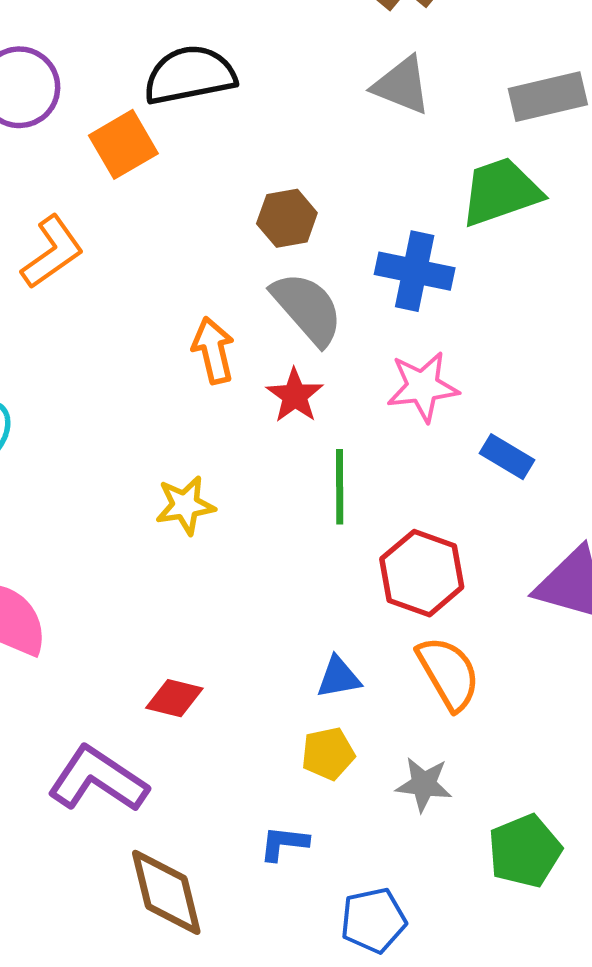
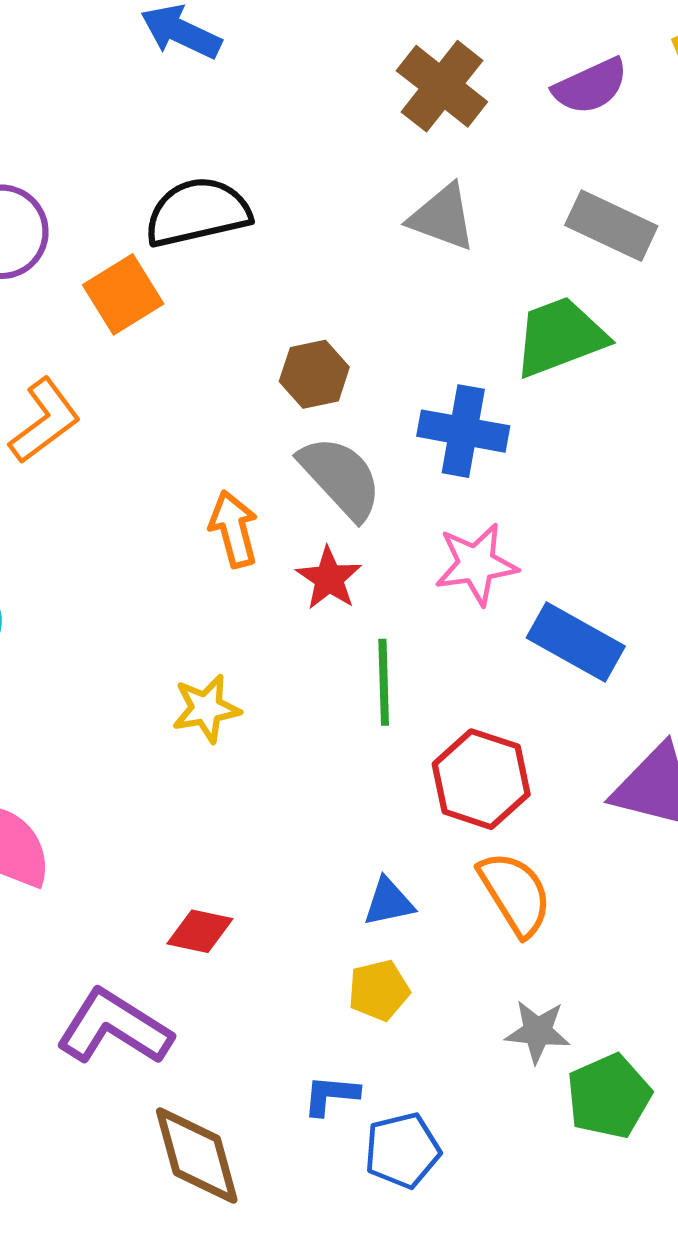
gray rectangle: (548, 97) -> (611, 226), turned 40
blue rectangle: (507, 457) -> (576, 642), size x1.5
gray star: (424, 784) -> (538, 1032), moved
blue pentagon: (373, 920) -> (402, 1150), moved

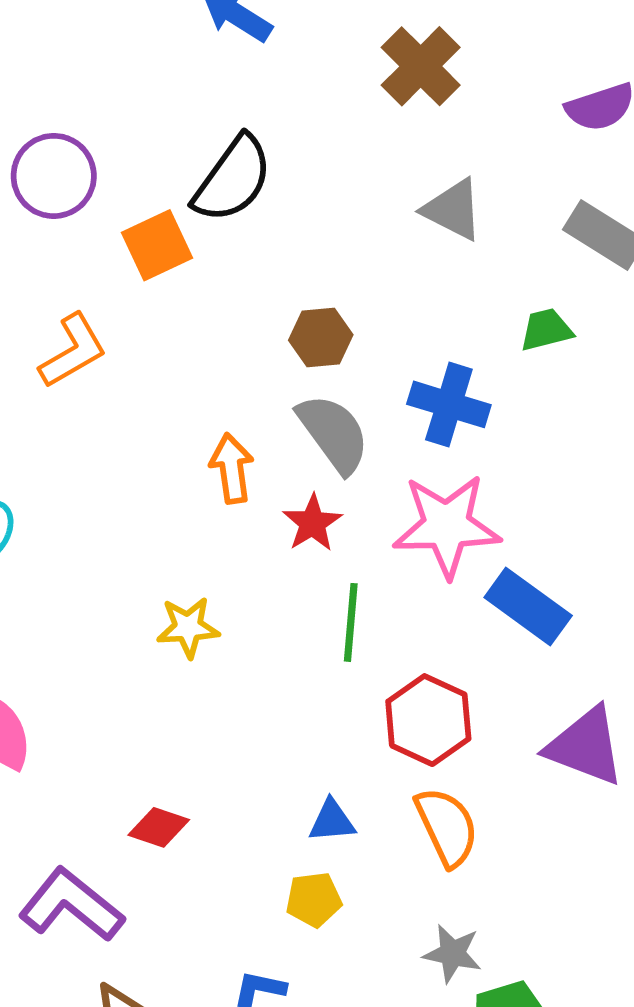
brown cross: (442, 86) -> (421, 66), moved
black semicircle: (198, 212) -> (233, 179), turned 132
green trapezoid: (560, 337) -> (546, 330), size x0.6
pink star: (476, 564) -> (447, 526), size x1.4

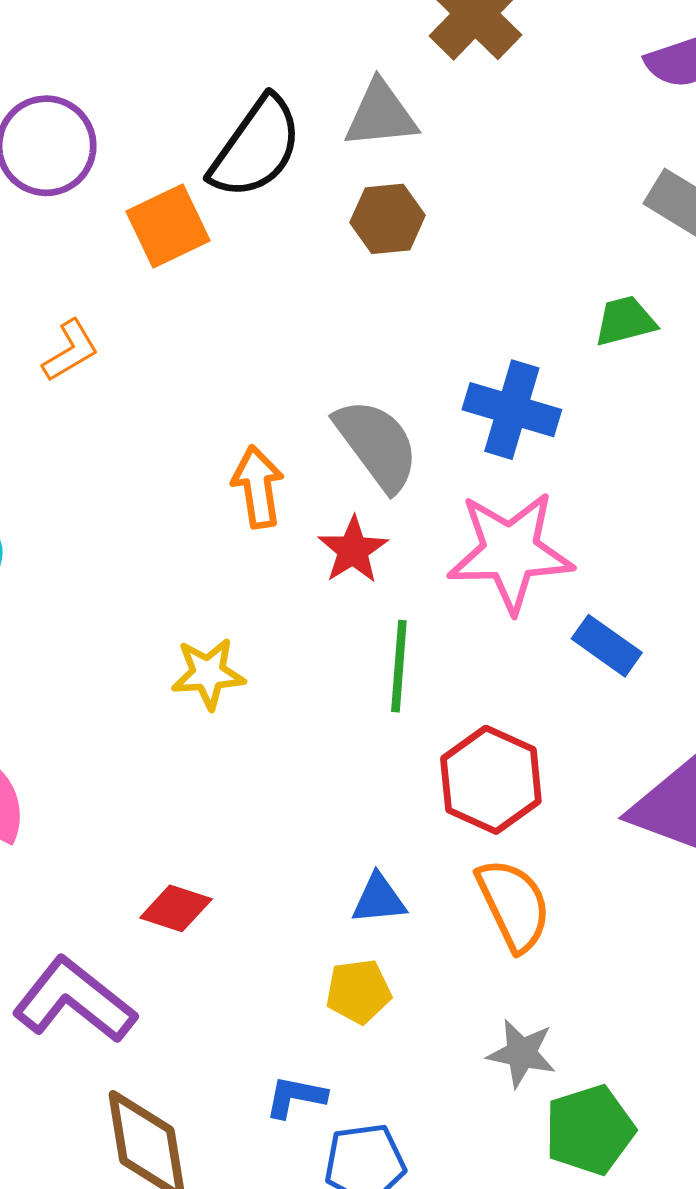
gray triangle: (453, 210) -> (381, 115), moved, turned -32
brown hexagon: (321, 337) -> (388, 219), moved
orange L-shape: (73, 351) -> (70, 351), size x0.7
blue rectangle: (528, 607) -> (607, 646), size x0.7

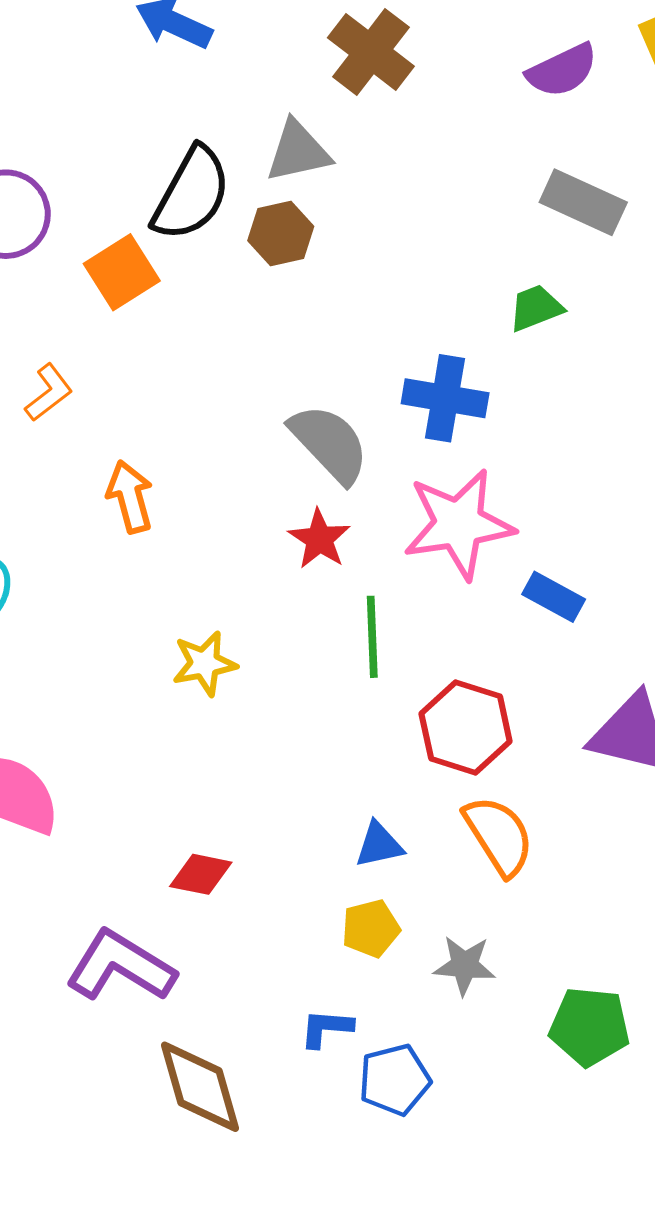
brown hexagon: (388, 219) -> (281, 233), moved
orange arrow: (258, 487) -> (130, 497), moved
gray star: (522, 1053) -> (465, 965), moved
green pentagon: (590, 1130) -> (590, 1026), turned 30

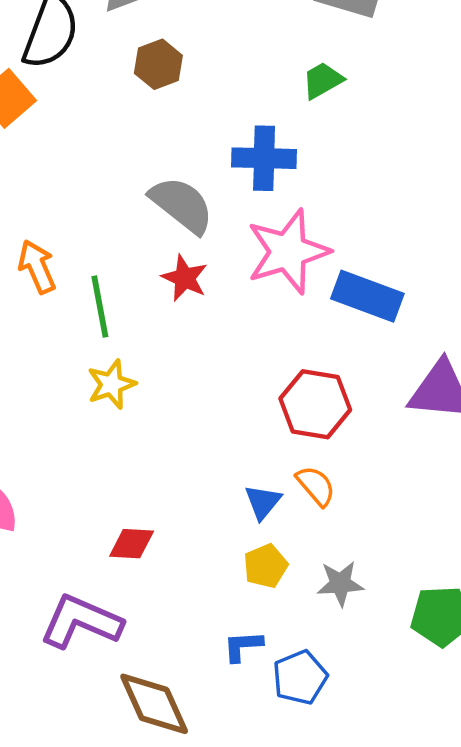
brown hexagon: (281, 233) -> (158, 64), moved
blue rectangle: (554, 597) -> (367, 296), size x1.5
green line: (372, 637) -> (100, 307), moved
orange semicircle: (499, 836) -> (316, 486), moved, size x0.7
blue triangle: (379, 845) -> (263, 502), turned -30

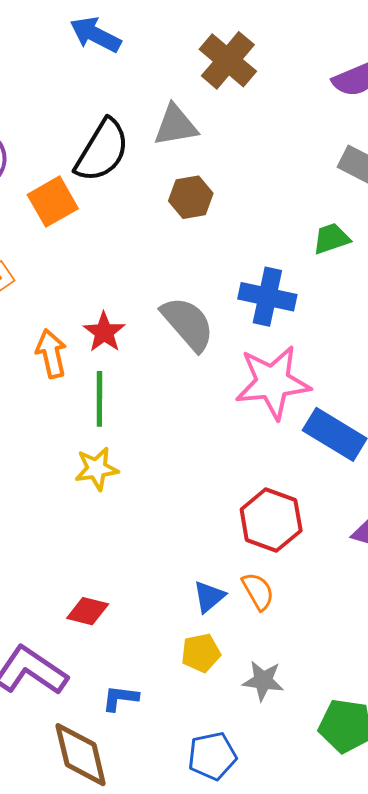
red star: (185, 278) -> (104, 332), moved
blue L-shape: (243, 646) -> (120, 698), moved

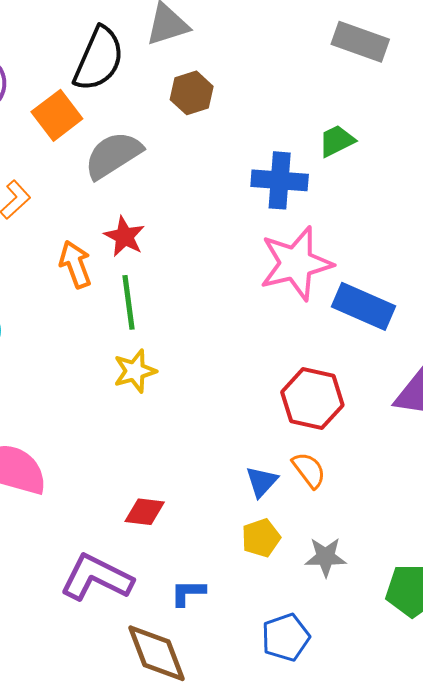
green trapezoid: (331, 238) -> (337, 141), moved
gray semicircle: (188, 324) -> (113, 155), moved, turned -74

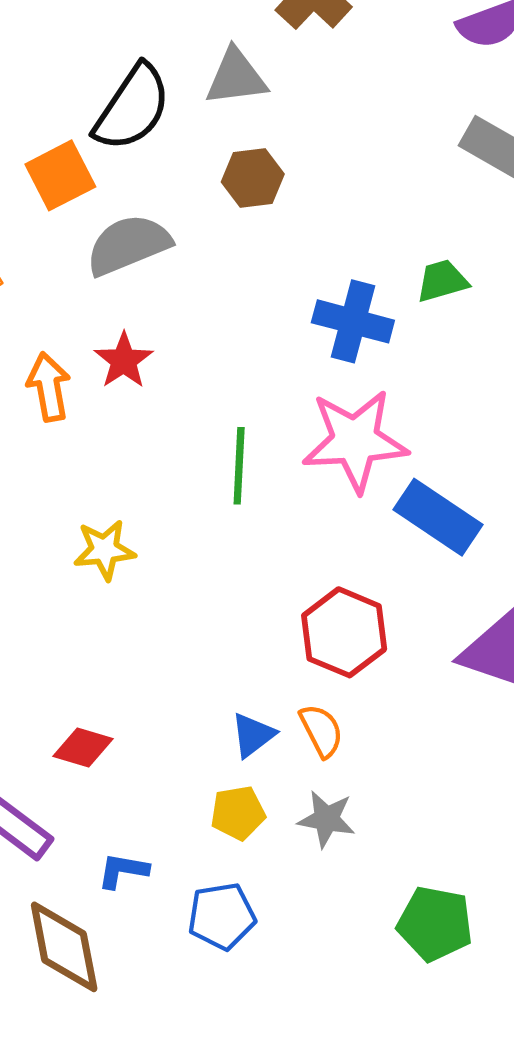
green line: (128, 302) -> (239, 466), moved
gray star: (326, 557) -> (327, 819), moved
blue pentagon: (286, 637) -> (222, 916), moved

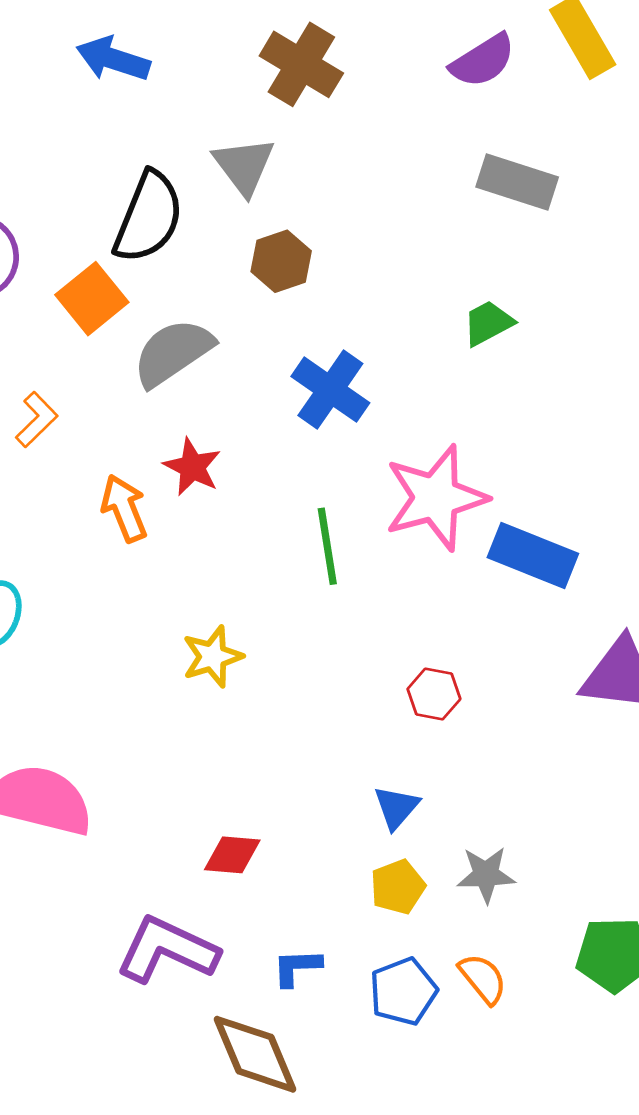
gray triangle: (236, 77) -> (244, 166), turned -48
blue cross: (353, 321) -> (330, 390), moved, turned 32
red hexagon: (344, 632) -> (434, 694), moved, size x0.6
orange semicircle: (321, 731) -> (483, 979), moved

